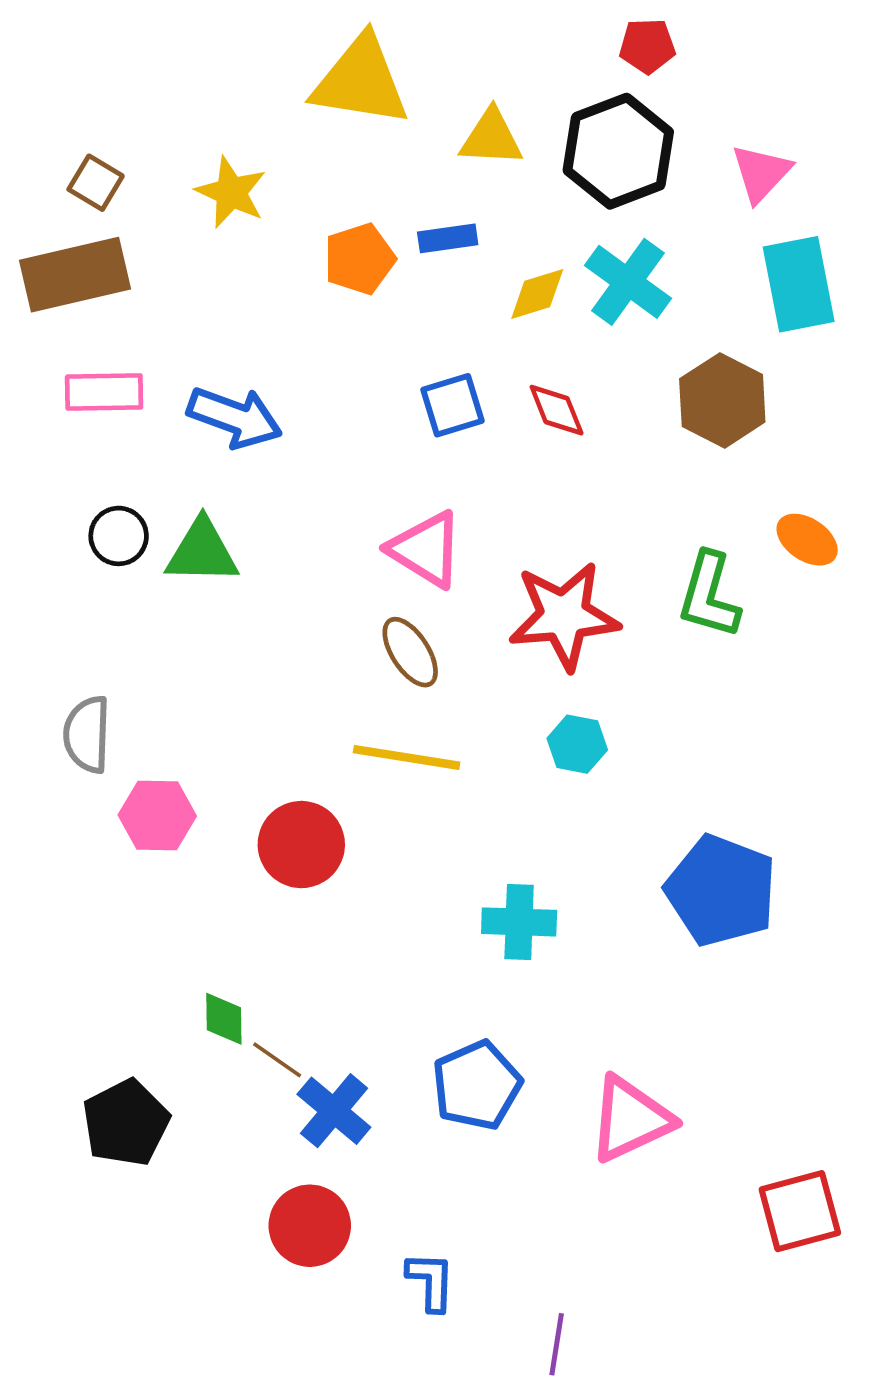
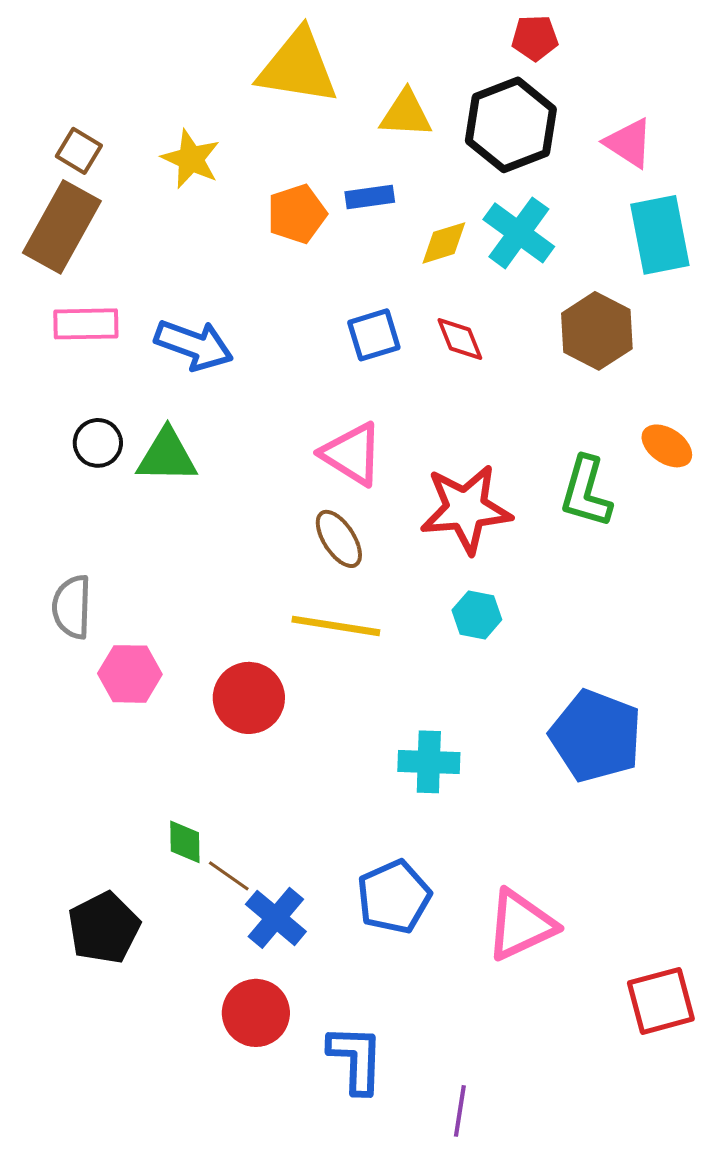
pink triangle: (761, 173) -> (629, 143), turned -40
brown rectangle: (75, 275) -> (62, 227), turned -48
blue L-shape: (431, 1281) -> (356, 1059), size x1.4

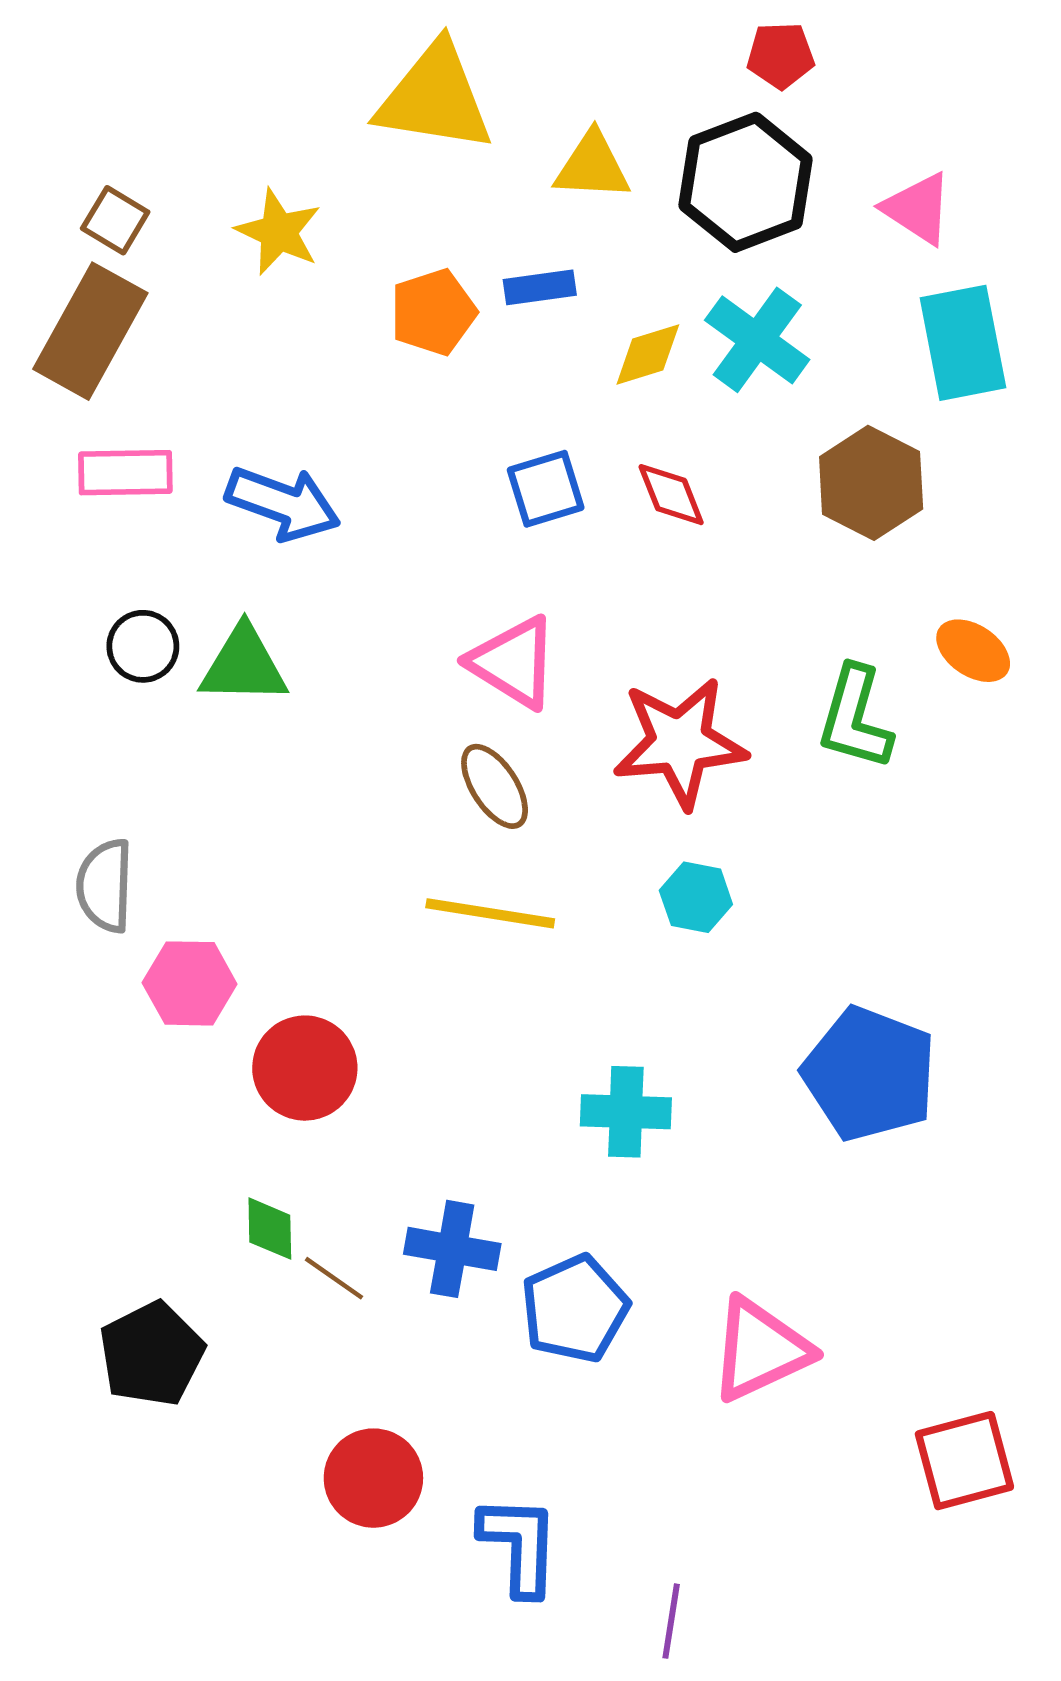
red circle: (249, 698) -> (305, 1068), moved
blue cross: (276, 918) -> (452, 1249), moved, turned -30

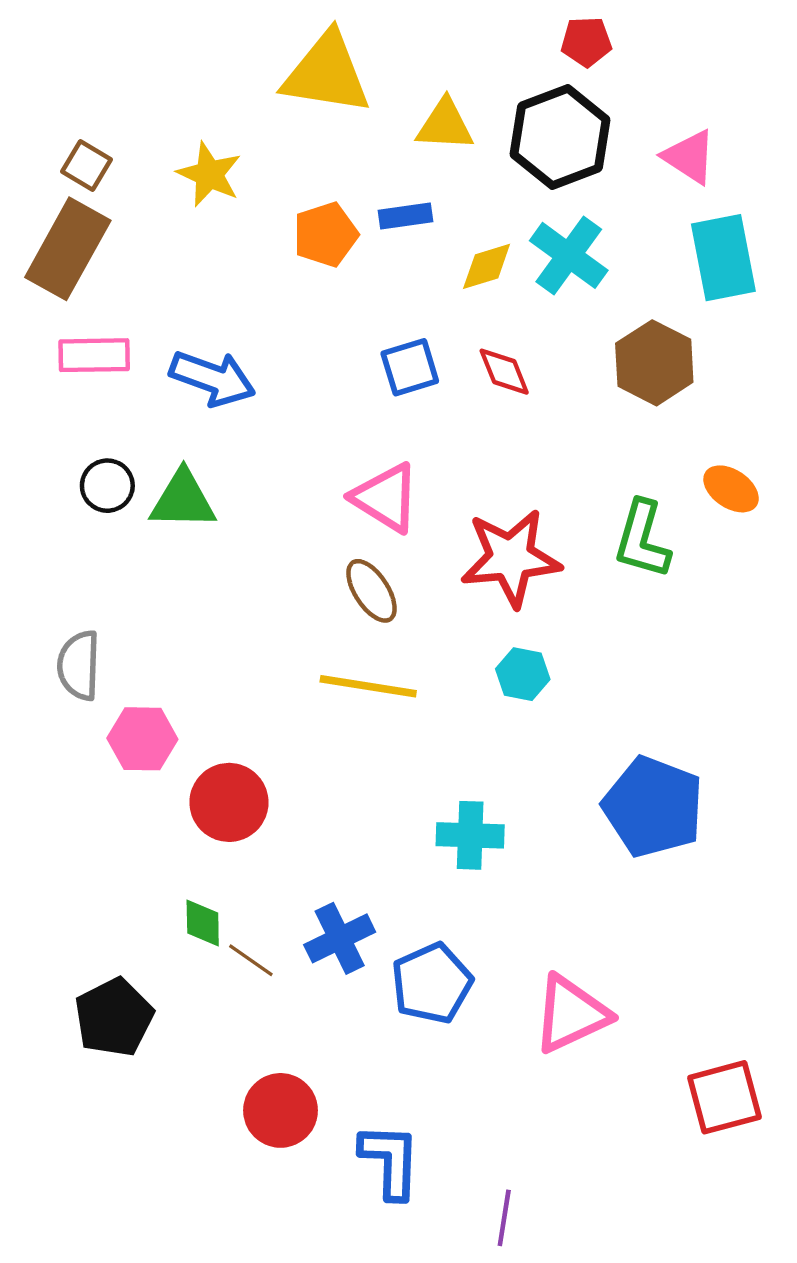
blue cross: (452, 1249) -> (340, 938), turned -36

